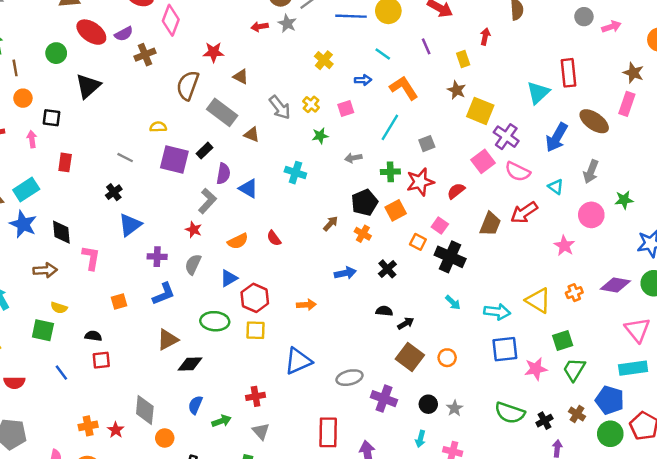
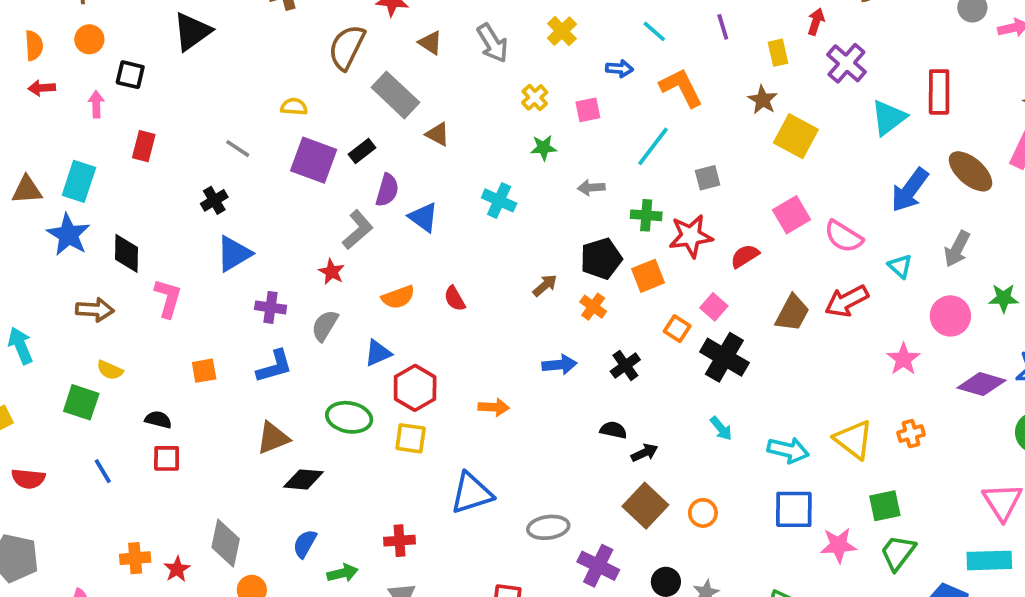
gray arrow: (280, 107) -> (493, 43), moved
purple cross: (506, 137) -> (846, 63), moved
cyan rectangle: (26, 189) -> (79, 181), turned -45
purple diamond: (615, 285) -> (981, 384), moved

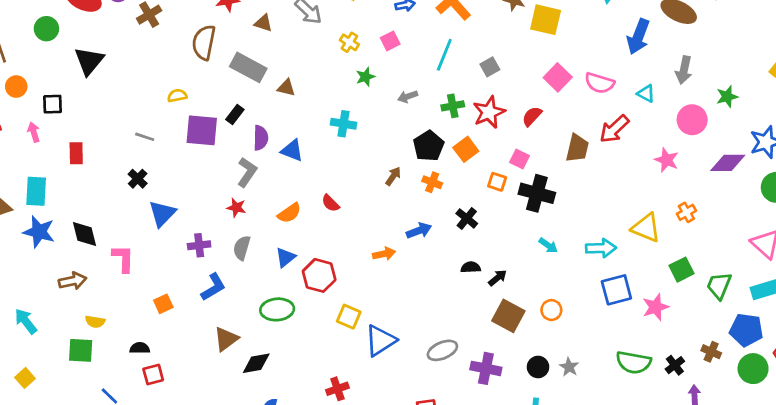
orange arrow: (494, 407) -> (384, 254), moved
yellow square: (411, 438) -> (349, 317), moved, turned 30
green trapezoid: (898, 553) -> (719, 286), moved

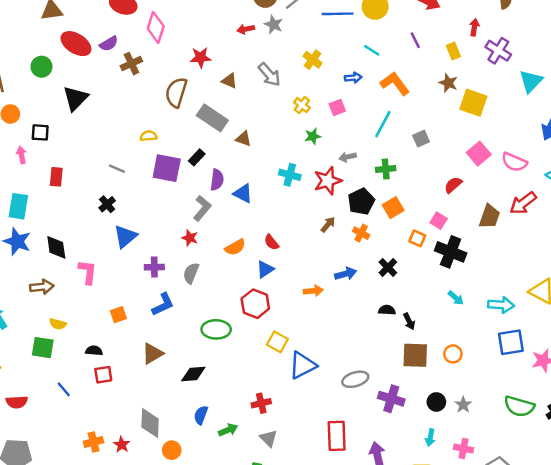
red star: (489, 112) -> (328, 181), moved
blue triangle: (286, 257) -> (265, 269), moved
black arrow: (498, 278) -> (409, 321), turned 98
brown square: (508, 316) -> (415, 355), turned -32
brown triangle: (226, 339) -> (152, 354), moved

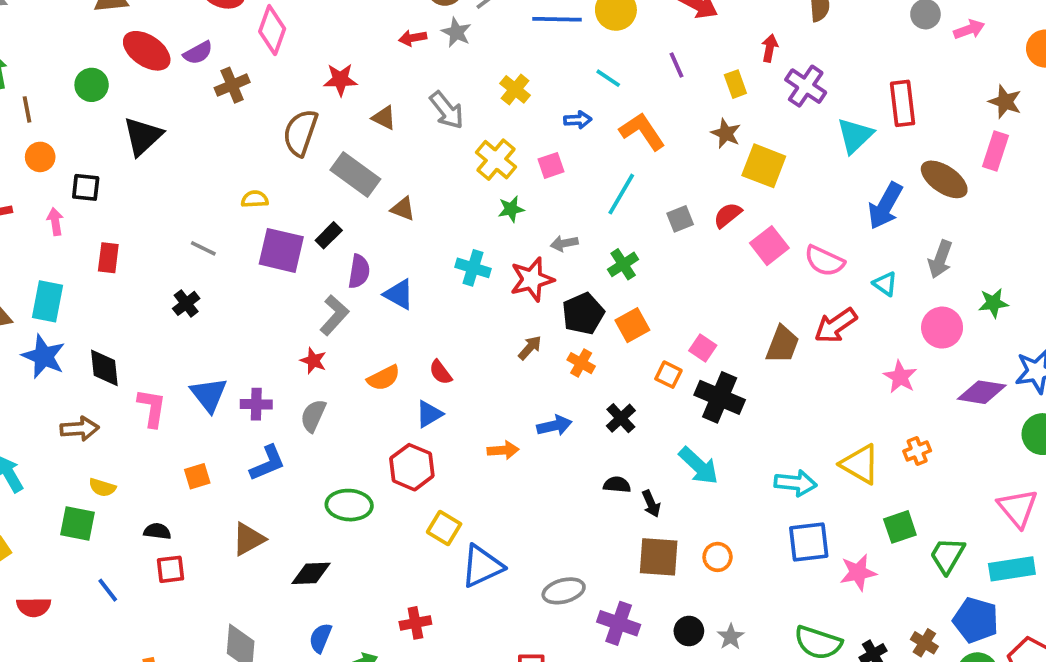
yellow cross: (302, 105) -> (496, 160), size x1.5
green cross: (386, 169) -> (623, 264), turned -30
red semicircle: (453, 185) -> (728, 215), moved
blue triangle: (125, 236) -> (209, 395), moved, turned -30
cyan arrow: (456, 298) -> (699, 466), moved, size x1.6

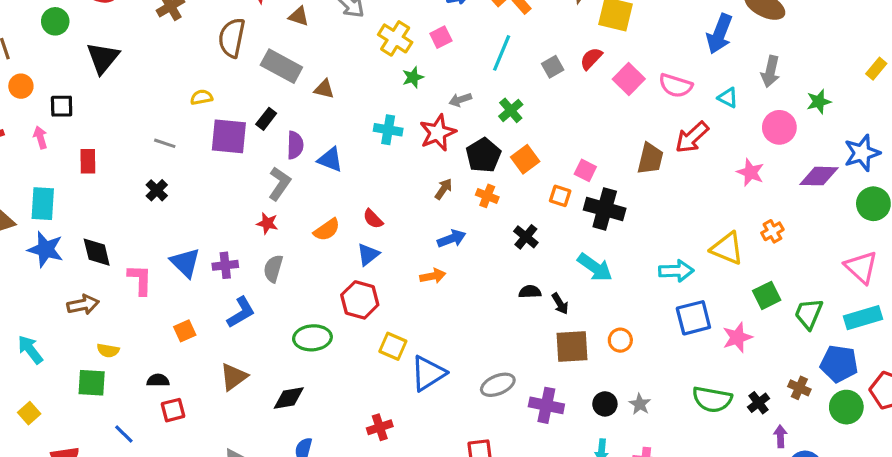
blue arrow: (554, 426) -> (452, 239), moved

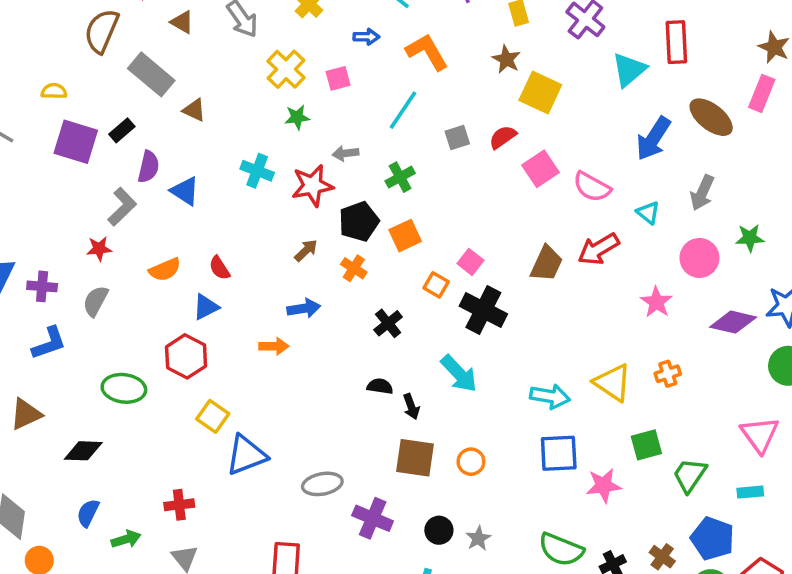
red star: (267, 223) -> (99, 249), turned -30
cyan rectangle: (863, 318) -> (750, 492), size x0.6

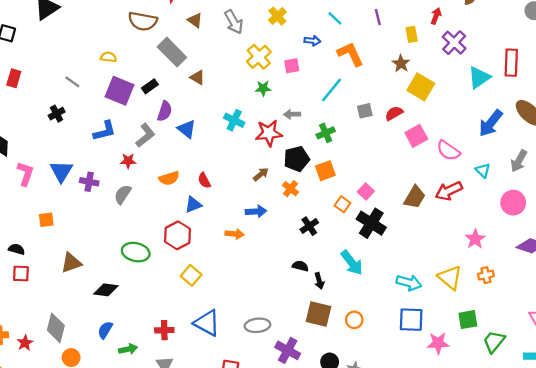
brown semicircle: (102, 31) -> (143, 21), turned -108
pink star: (656, 302) -> (475, 239), moved
blue L-shape: (49, 343) -> (105, 131), moved
blue triangle: (246, 455) -> (207, 323), moved, turned 44

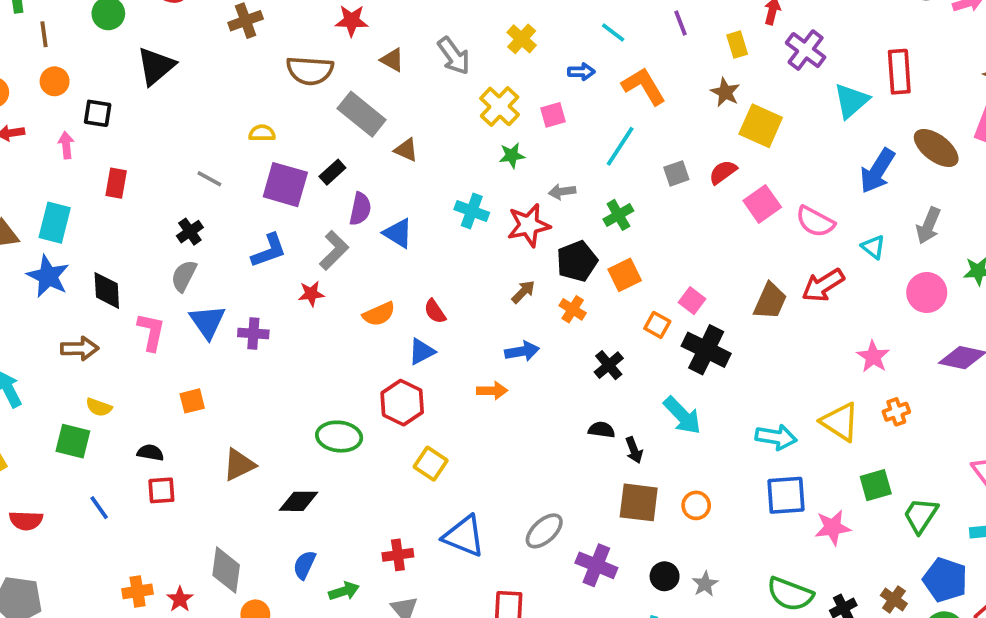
gray semicircle: (123, 194) -> (184, 276), moved
gray ellipse: (257, 325) -> (544, 531), turned -30

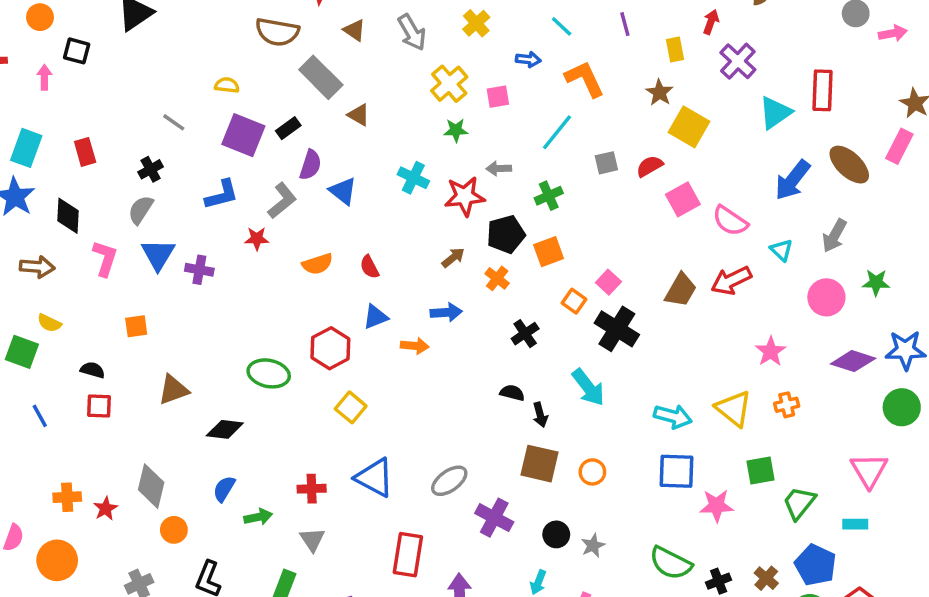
red rectangle: (116, 183) -> (85, 152), moved, turned -32
blue triangle: (422, 352) -> (376, 317), moved

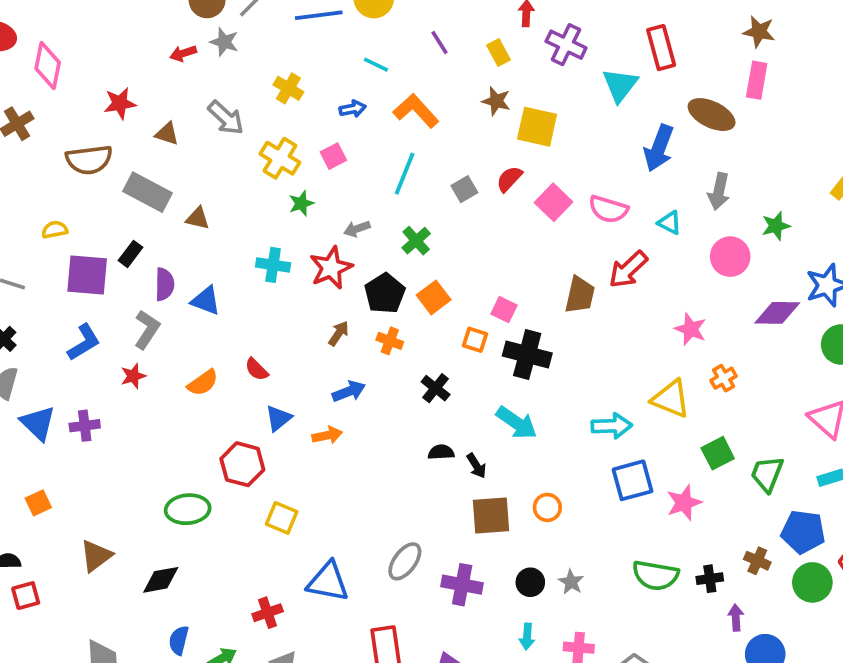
black cross: (719, 581) -> (710, 579), turned 30

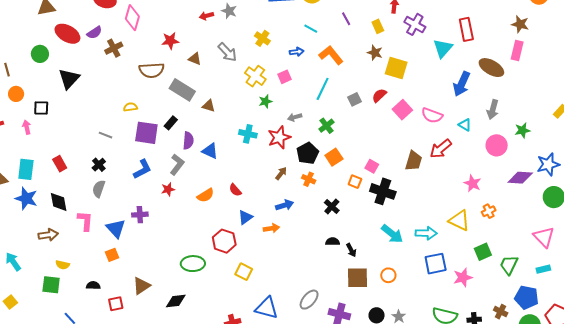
blue triangle: (38, 423) -> (116, 229), moved
cyan arrow: (517, 423) -> (392, 234), moved
red square: (26, 596) -> (116, 304), moved

